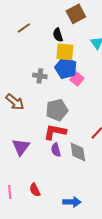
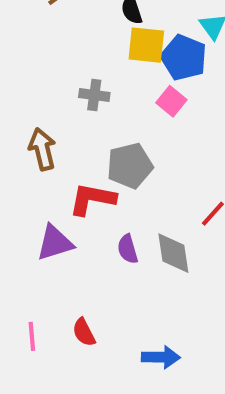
blue pentagon: (66, 68) -> (184, 58), moved
brown arrow: (15, 102) -> (42, 149), turned -144
red L-shape: (55, 132) -> (92, 199), moved
purple triangle: (21, 147) -> (55, 243), turned 36

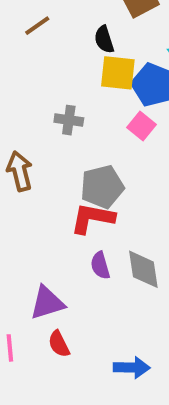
red L-shape: (92, 199) -> (92, 218), moved
purple triangle: (55, 243) -> (47, 303), moved

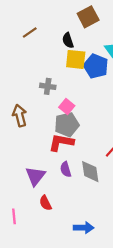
pink square: (141, 126) -> (67, 107), moved
purple triangle: (47, 303) -> (35, 176), moved, turned -35
red semicircle: (59, 344) -> (45, 203), moved

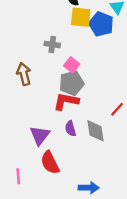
red semicircle: (45, 203) -> (50, 163), size x1.5

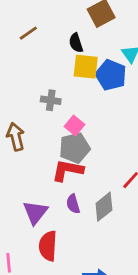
gray diamond: (95, 131) -> (104, 207), turned 60
red semicircle: (50, 163) -> (48, 246), turned 30

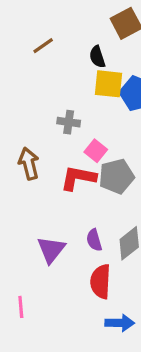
gray pentagon: (75, 148) -> (116, 176), moved
red L-shape: (68, 170) -> (78, 178), moved
red semicircle: (48, 246) -> (101, 281), moved

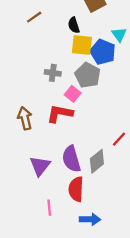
brown arrow: (29, 164) -> (25, 118), moved
gray pentagon: (116, 176) -> (88, 75), moved, turned -30
purple semicircle: (94, 240) -> (71, 159), size x1.6
pink line: (21, 307) -> (49, 208), moved

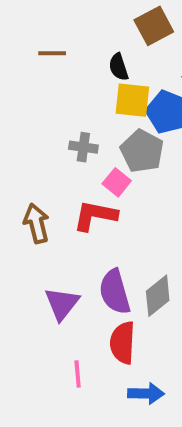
brown line: (34, 17) -> (52, 53), turned 35

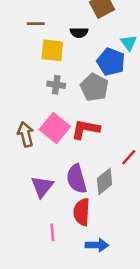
black semicircle: (119, 67) -> (79, 33), turned -72
yellow square: (132, 100) -> (52, 50), moved
pink square: (117, 182) -> (55, 128), moved, size x1.6
red L-shape: (95, 216) -> (85, 129), moved

